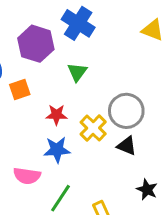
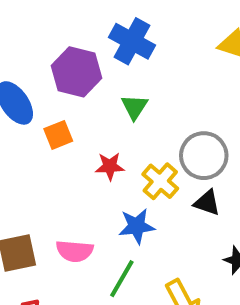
blue star: (57, 150) -> (137, 226), moved

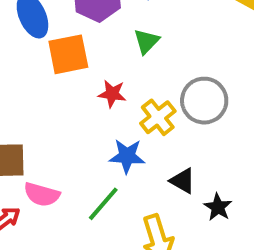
orange square: (58, 135) -> (68, 54), size x1.5
black triangle: (207, 203) -> (183, 181), moved
pink semicircle: (75, 251) -> (42, 195), moved

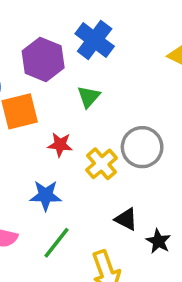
blue star: (127, 156) -> (46, 195), moved

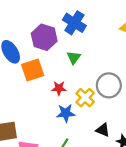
blue star: (46, 195) -> (66, 113), moved

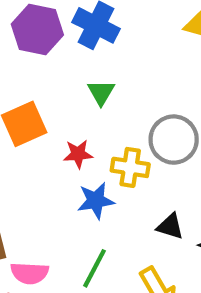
purple hexagon: (44, 37) -> (37, 30), moved
yellow cross: (85, 98) -> (130, 167), turned -30

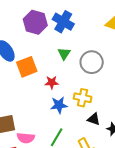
gray circle: (174, 140) -> (92, 62), moved
yellow cross: (130, 167) -> (83, 98), moved

